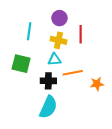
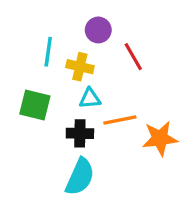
red line: (81, 34) -> (133, 57), turned -30
yellow cross: (58, 40) -> (80, 67), moved
orange star: (97, 84) -> (160, 138), size x1.5

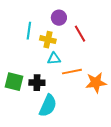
green square: (35, 105) -> (14, 82), moved
black cross: (80, 133) -> (37, 83), moved

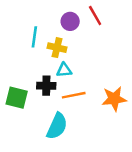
red line: (80, 34) -> (95, 15), moved
orange line: (72, 72) -> (74, 95), moved
black cross: (37, 83) -> (46, 86), moved

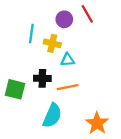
cyan triangle: (64, 70) -> (68, 60), moved
orange star: (114, 99) -> (97, 123), moved, turned -30

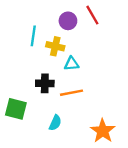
green square: (15, 89) -> (16, 109), moved
cyan semicircle: (52, 116) -> (55, 123), size x0.6

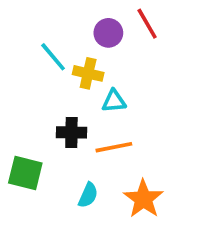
cyan line: (33, 36) -> (53, 57), turned -48
orange star: (103, 131) -> (143, 199), moved

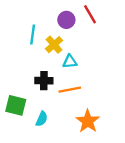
cyan line: (53, 57) -> (33, 34), turned 48
yellow cross: (88, 73) -> (54, 45), turned 36
cyan semicircle: (88, 195) -> (42, 119), moved

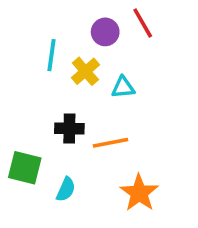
cyan triangle: (70, 61) -> (123, 87), moved

